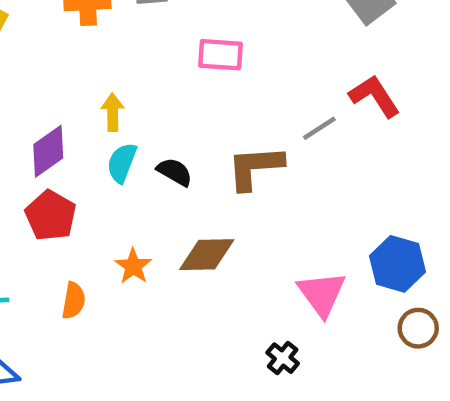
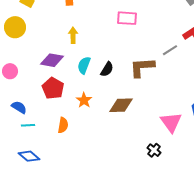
yellow arrow: (113, 112) -> (73, 35), moved
purple diamond: (48, 151) -> (52, 60), turned 45
black semicircle: (175, 172) -> (107, 69), turned 91
orange star: (133, 266) -> (84, 100), moved

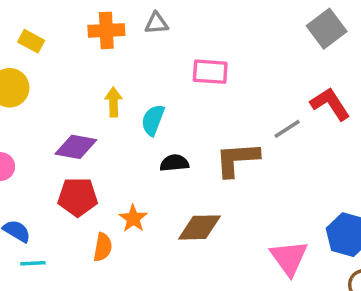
cyan semicircle: (84, 65) -> (153, 120), moved
black semicircle: (107, 69) -> (174, 163), turned -126
red pentagon: (53, 88) -> (78, 197), turned -30
orange semicircle: (63, 125) -> (103, 247), moved

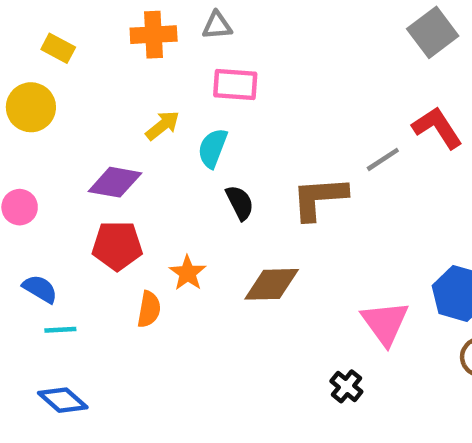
pink rectangle: (210, 72) -> (235, 85), moved
yellow arrow: (113, 102) -> (163, 125), turned 52
black semicircle: (174, 163) -> (240, 203), turned 68

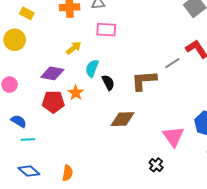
cyan semicircle: (213, 148) -> (92, 68), moved
orange star: (188, 273) -> (76, 93), moved
orange semicircle: (149, 309) -> (68, 173), moved

